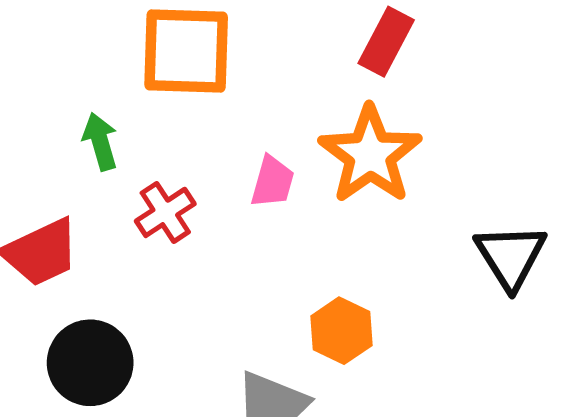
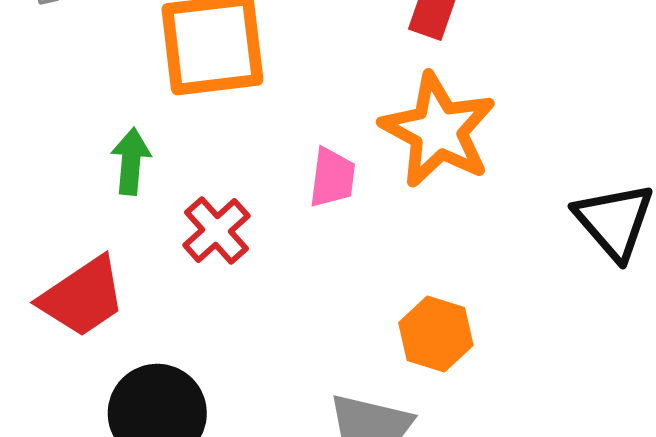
green arrow: (100, 142) -> (131, 161), turned 30

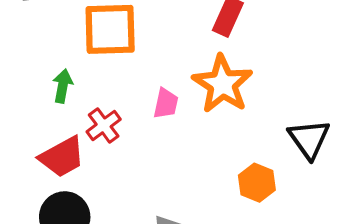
red trapezoid: (83, 297) -> (62, 157), moved
orange hexagon: (436, 334) -> (257, 183), moved

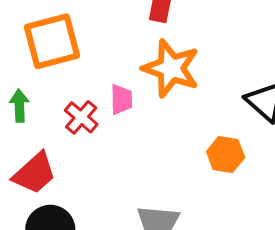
red cross: (104, 125) -> (81, 117), moved

